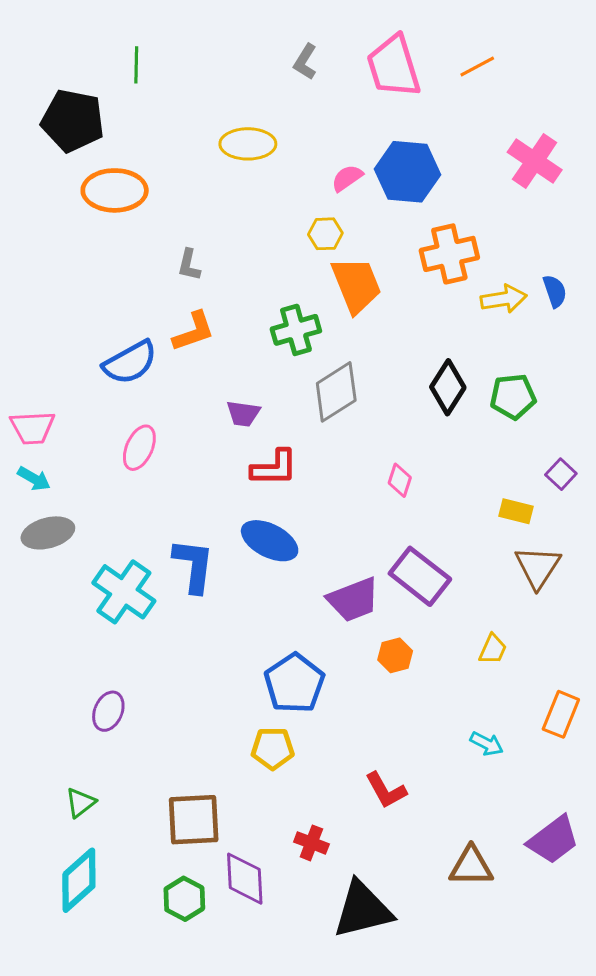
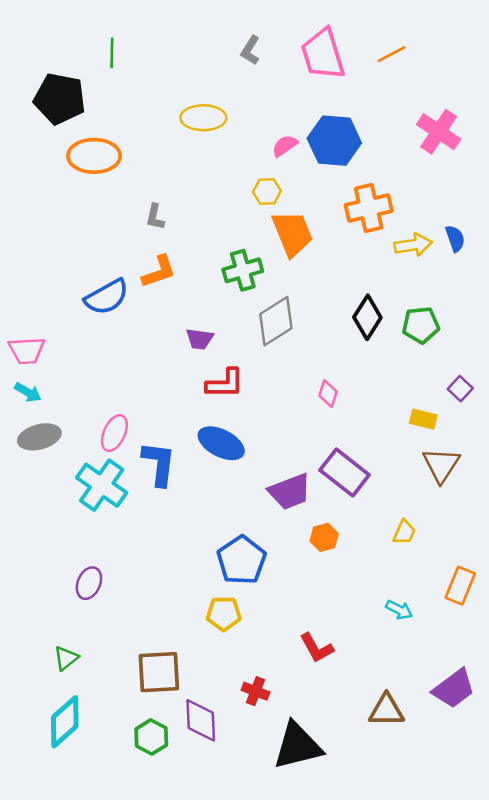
pink ellipse: (139, 448) -> (114, 433), moved

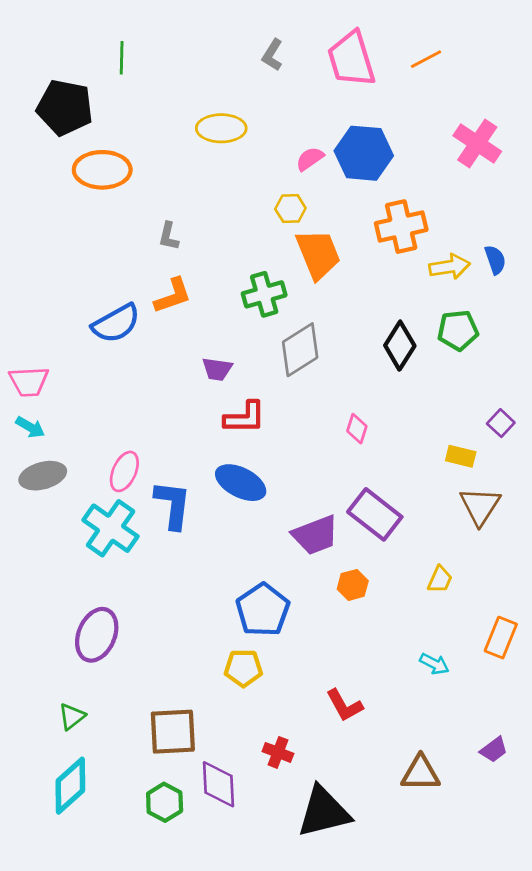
green pentagon: (421, 325) -> (458, 330), moved
purple ellipse: (89, 583) -> (97, 635), size x1.5
purple trapezoid: (454, 689) -> (494, 750), size x0.6

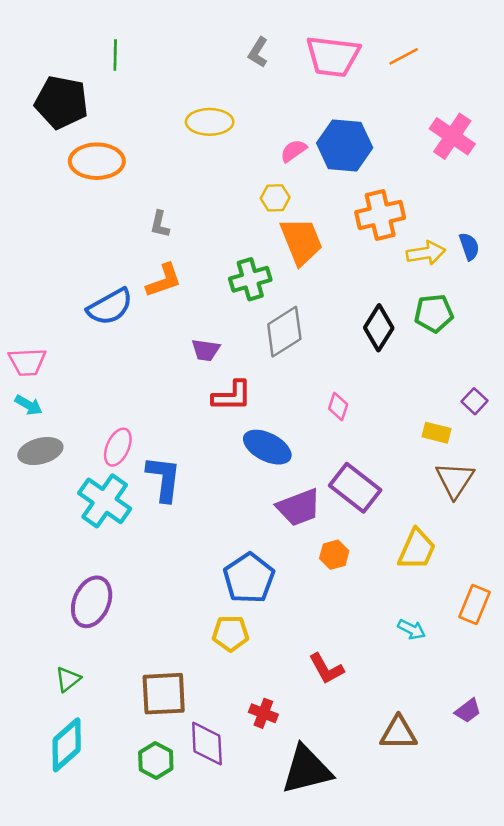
pink trapezoid: (351, 59) -> (333, 56), turned -66
blue ellipse: (241, 483) -> (267, 447), moved
yellow trapezoid: (440, 579) -> (417, 549), size x1.6

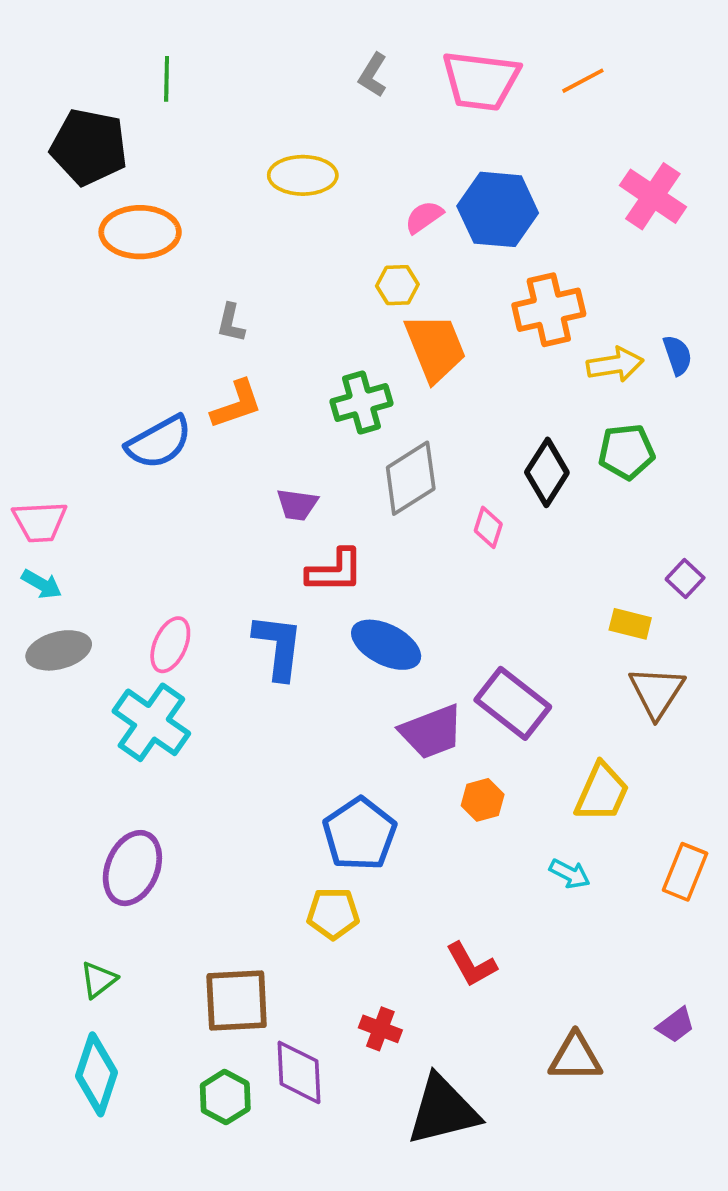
pink diamond: (338, 406) -> (488, 527), moved
blue L-shape: (164, 479) -> (278, 647), moved
cyan arrow: (412, 629) -> (570, 874), moved
cyan diamond: (67, 745) -> (97, 1074), turned -30

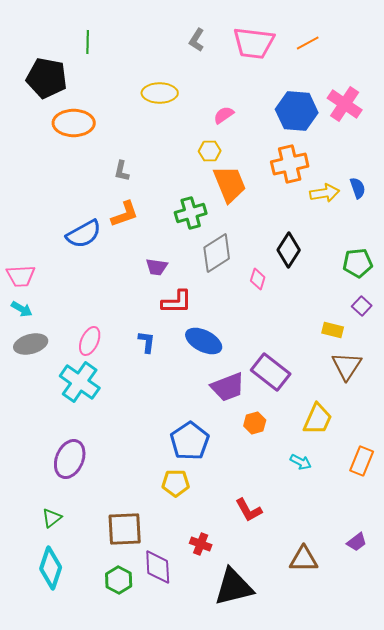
blue hexagon: (498, 209) -> (297, 111), moved
green pentagon: (626, 452) -> (358, 263), moved
blue L-shape: (278, 647) -> (147, 342), size x0.6

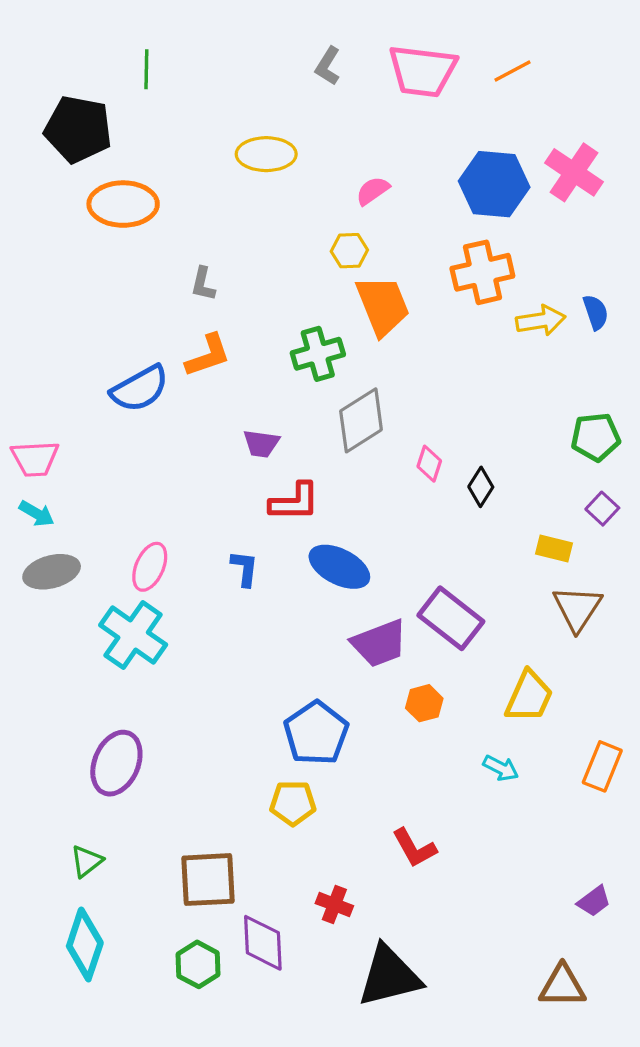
black diamond: (289, 250) -> (481, 487), moved, size x0.7
brown triangle: (304, 559) -> (562, 986), moved

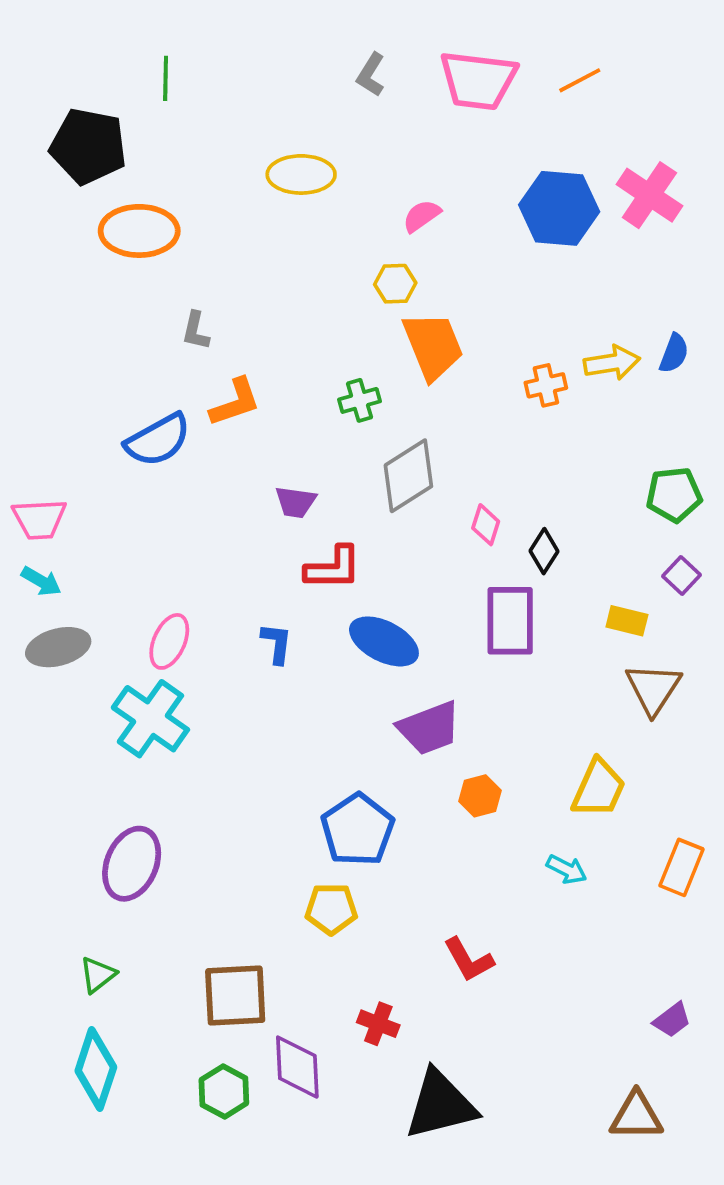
orange cross: (482, 272) -> (546, 385), moved, size x0.6
gray L-shape: (203, 284) -> (196, 331), moved
blue semicircle: (596, 312) -> (674, 353), turned 40
green cross: (318, 354) -> (359, 400), size x0.7
purple rectangle: (451, 618) -> (510, 621), moved, turned 52

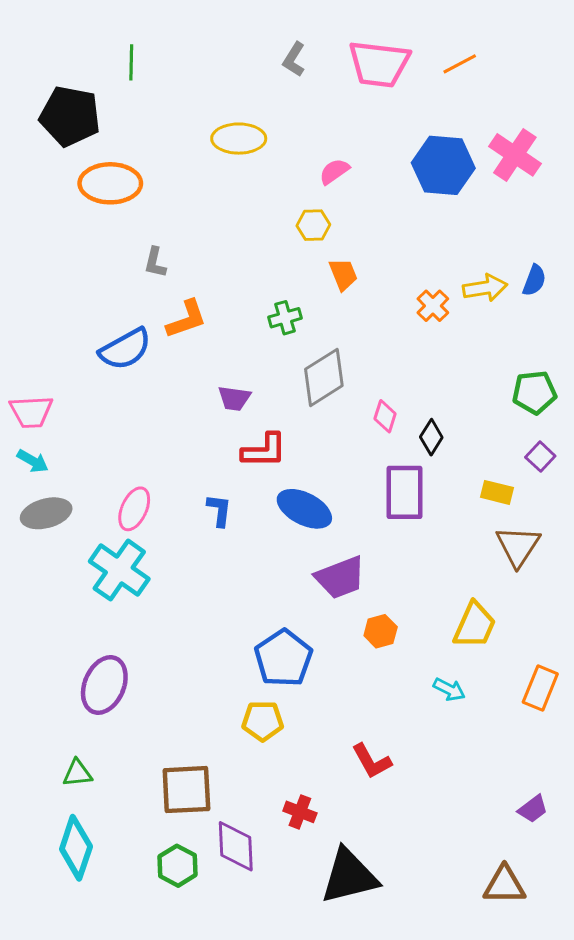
orange trapezoid: (433, 346) -> (343, 274), size x0.6
orange cross: (546, 385) -> (433, 306), turned -32
green triangle: (98, 975) -> (77, 773), turned 32

